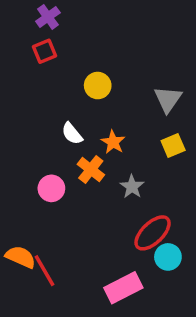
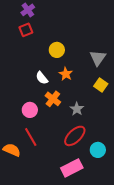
orange star: (113, 142) -> (66, 74), moved
yellow square: (173, 146) -> (101, 85), turned -32
red ellipse: (153, 233) -> (75, 136), moved
red line: (45, 271) -> (31, 137), moved

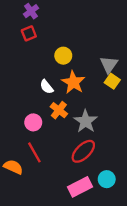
orange star: (66, 74) -> (73, 82), size x1.5
yellow square: (101, 85) -> (112, 81), moved
gray star: (77, 109) -> (86, 121), size x1.5
cyan circle: (98, 150) -> (107, 179), moved

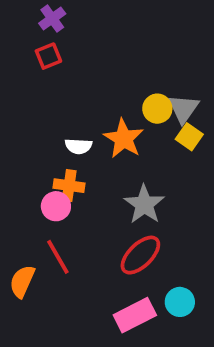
yellow circle: (63, 56) -> (157, 109), moved
white semicircle: (47, 87) -> (78, 146), turned -48
orange cross: (59, 110) -> (69, 186), moved, turned -30
orange semicircle: (13, 167) -> (22, 281), turned -90

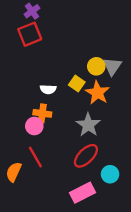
red square: (48, 56) -> (30, 34), size x1.5
yellow square: (189, 137) -> (77, 84), moved
orange star: (124, 139) -> (97, 93), moved
cyan circle: (180, 302) -> (110, 174), moved

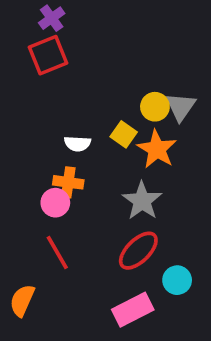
orange semicircle: (14, 172) -> (22, 300), moved

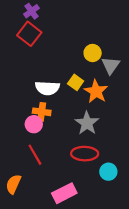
red square: (48, 55) -> (29, 34), turned -30
yellow circle: (155, 107) -> (93, 53), moved
white semicircle: (77, 144) -> (47, 88), size x1.5
red ellipse: (138, 251) -> (85, 154), turned 45
pink rectangle: (133, 310) -> (64, 193), moved

